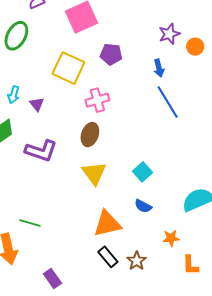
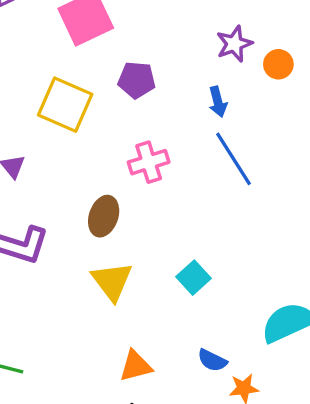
pink cross: (97, 100) -> (149, 162), moved
blue semicircle: (143, 206) -> (212, 360), moved
orange triangle: (107, 224) -> (136, 366), size x0.7

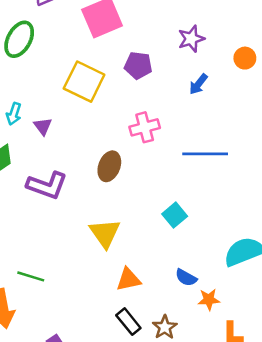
purple star: (234, 44) -> (191, 39), moved
blue arrow: (218, 102) -> (198, 84), turned 50
blue line: (234, 159) -> (205, 154), moved, turned -60
yellow triangle: (112, 281) -> (105, 233), moved

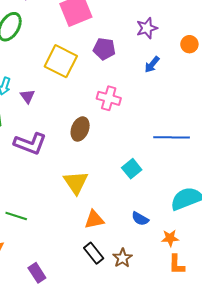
pink cross: (145, 127) -> (109, 98), turned 30
blue line: (205, 154) -> (172, 137), moved
orange star: (209, 300) -> (170, 238), moved

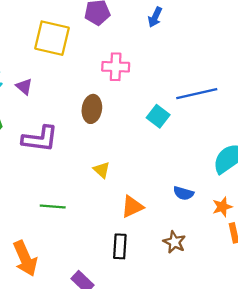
cyan square: (132, 169) -> (158, 116), moved
yellow triangle: (76, 182) -> (102, 170), size x0.6
green line: (16, 216) -> (53, 207), moved
black rectangle: (94, 253) -> (120, 246), moved, turned 55

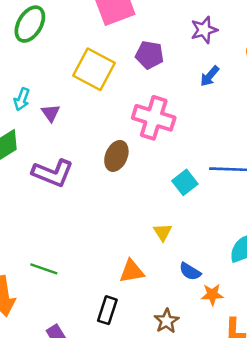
pink cross: (116, 67) -> (154, 118), size x1.4
yellow triangle: (102, 170) -> (163, 232), moved
green line: (53, 207) -> (44, 269), moved
orange star: (222, 207) -> (212, 295), moved

